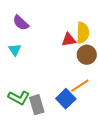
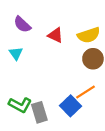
yellow semicircle: (83, 33) -> (89, 35), turned 70
red triangle: (69, 40) -> (55, 35), moved, turned 35

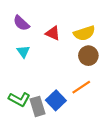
cyan triangle: (16, 53) -> (23, 52), moved
blue square: (70, 106) -> (56, 100), moved

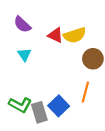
yellow semicircle: (84, 33) -> (75, 35), moved
orange line: (81, 87) -> (85, 92), turned -42

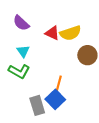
orange line: (85, 92) -> (58, 85), moved
green L-shape: (20, 105) -> (19, 71), moved

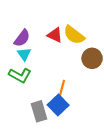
purple semicircle: (21, 23) -> (22, 38), moved, turned -96
yellow semicircle: (70, 33) -> (74, 35), turned 55

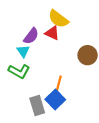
yellow semicircle: (74, 35) -> (58, 19), moved
purple semicircle: (22, 38) -> (31, 36), moved

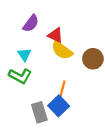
yellow semicircle: (58, 19) -> (62, 50), moved
purple semicircle: (31, 36) -> (31, 23), moved

